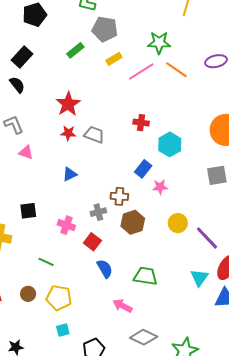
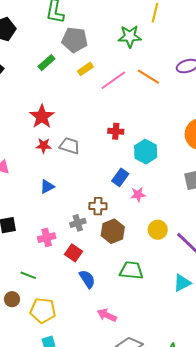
green star: (159, 43) -> (130, 36), moved
pink cross: (66, 225) -> (47, 238), turned -30
green trapezoid: (145, 276) -> (131, 270), moved
cyan triangle: (199, 278) -> (182, 283), turned 30
brown circle: (28, 294) -> (12, 299), moved

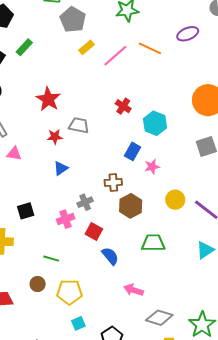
gray pentagon: (75, 40) -> (73, 20), turned 30
green rectangle: (46, 63) -> (24, 47), moved
red cross: (116, 131) -> (123, 106), turned 35
red star: (44, 146) -> (55, 137), moved
gray cross: (78, 223) -> (85, 202), moved

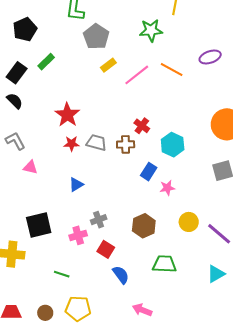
red star: (55, 137) -> (71, 144), moved
brown cross: (113, 182) -> (126, 144), moved
black square: (26, 211) -> (39, 225), size x1.5
brown circle: (38, 284) -> (45, 313), moved

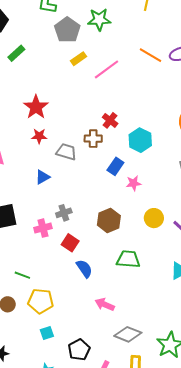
green star: (151, 30) -> (99, 20), moved
orange line: (172, 70) -> (150, 55), moved
gray trapezoid: (96, 143) -> (66, 152), moved
green line: (62, 274) -> (22, 275), moved

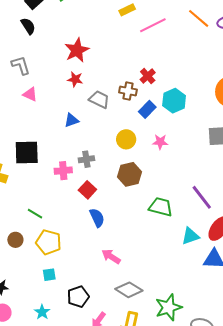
blue rectangle: (115, 166) -> (147, 109), moved
yellow circle: (154, 218) -> (126, 139), moved
green trapezoid: (128, 259) -> (161, 207), moved

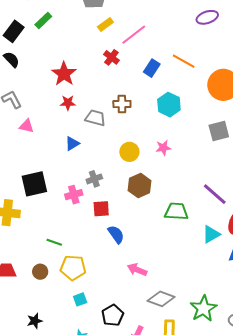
orange line: (199, 18) -> (184, 61), moved
red cross: (148, 76) -> (111, 57), moved
blue rectangle: (147, 109) -> (152, 68), moved
red square: (87, 190) -> (101, 209), turned -36

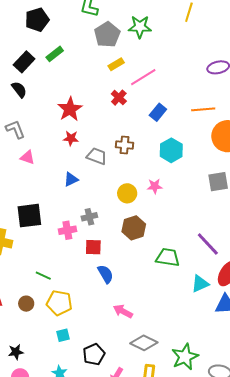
orange line: (184, 61) -> (203, 109), moved, turned -40
pink star: (163, 148) -> (155, 186), moved

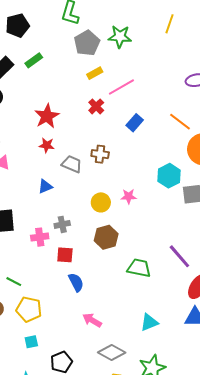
orange line: (203, 109) -> (180, 122), turned 40
cyan hexagon: (171, 150) -> (169, 176), moved
cyan triangle: (200, 284) -> (149, 322), moved

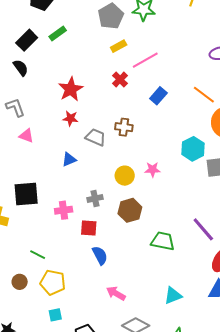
gray cross: (62, 224) -> (95, 198), moved

